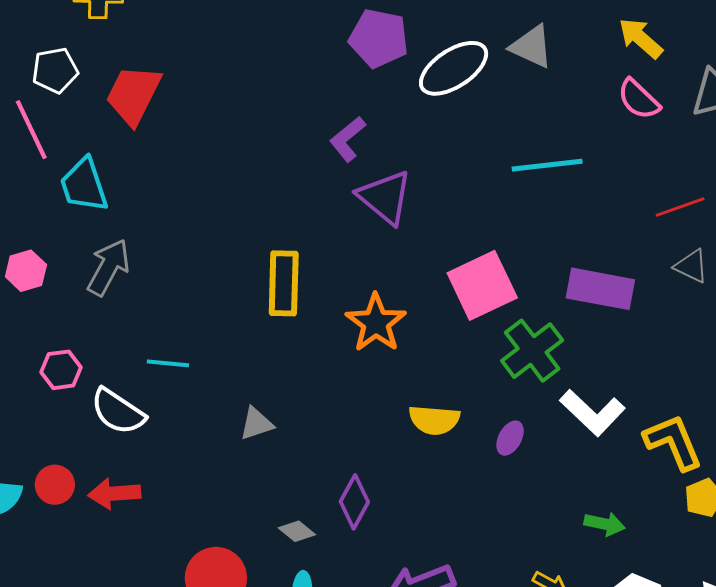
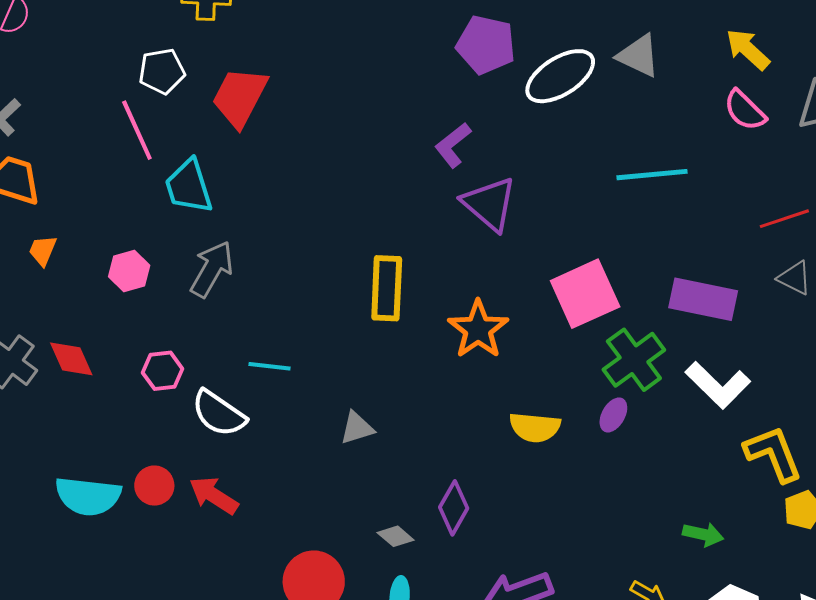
white L-shape: (592, 413) -> (718, 385), moved
purple ellipse: (510, 438) -> (613, 415), moved
red arrow: (114, 493) -> (214, 495), turned 36

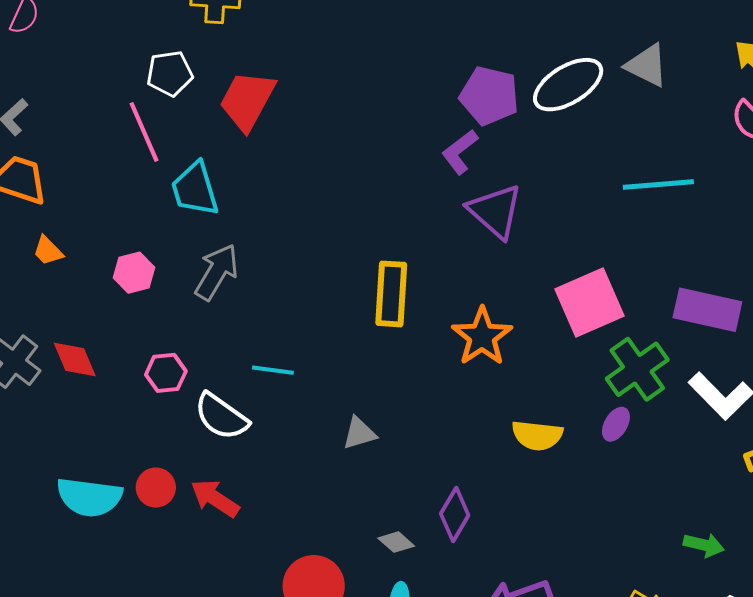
purple pentagon: (486, 45) -> (489, 96), moved
orange trapezoid: (43, 250) -> (48, 251), turned -68

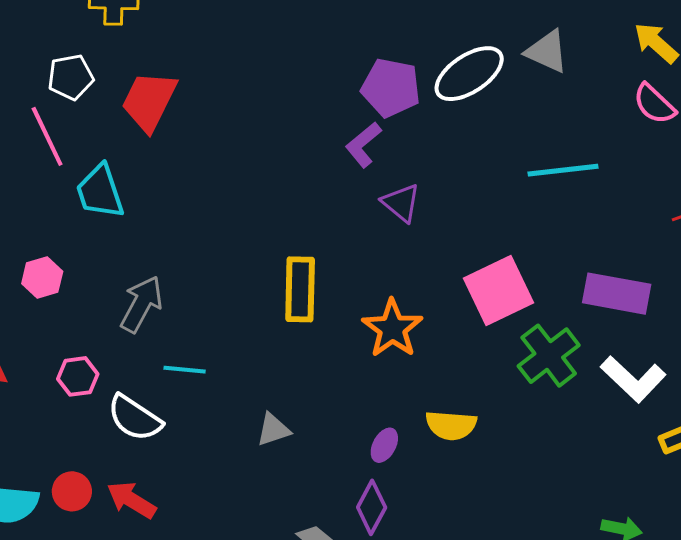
purple triangle: (495, 211) -> (401, 203), size x0.7
gray arrow: (217, 272) -> (141, 304), moved
purple ellipse: (616, 424) -> (384, 445), moved

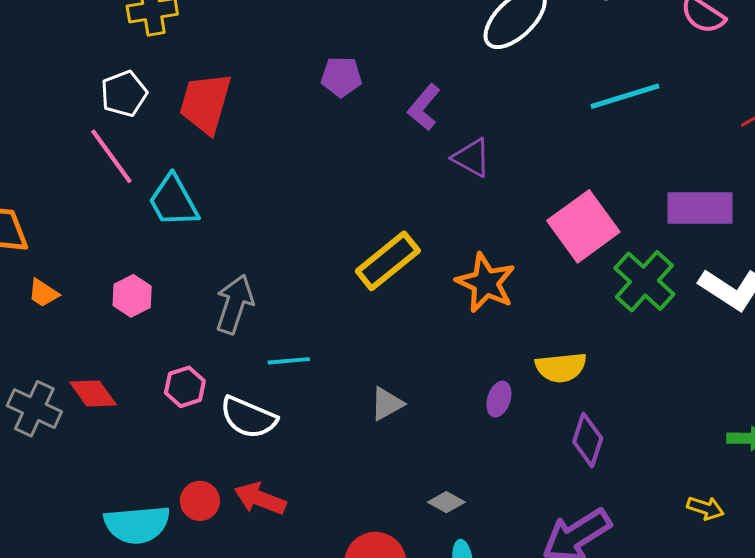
purple pentagon: (391, 88) -> (341, 77), moved, size x0.7
yellow rectangle: (300, 289) -> (388, 261), turned 60
purple diamond: (372, 507) -> (588, 440), moved

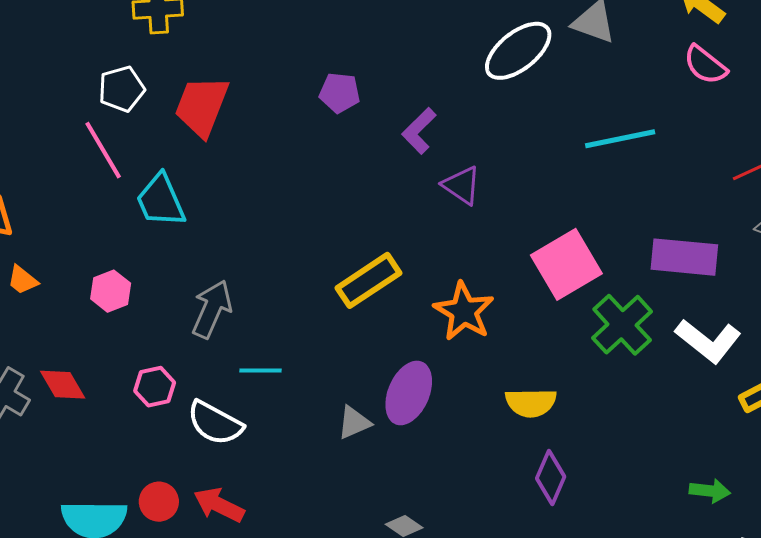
purple ellipse: (499, 399) -> (409, 393), moved, size x1.8

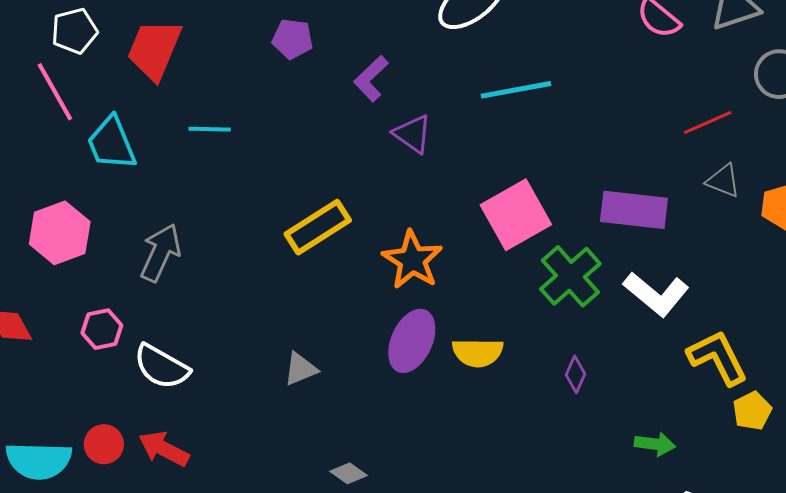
cyan line: (620, 139) -> (516, 90), moved
pink hexagon: (111, 291) -> (60, 233), size x1.5
cyan line: (260, 371) -> (210, 129), moved
purple ellipse: (409, 393) -> (412, 341), moved
purple diamond: (551, 477) -> (575, 374), moved, size x0.7

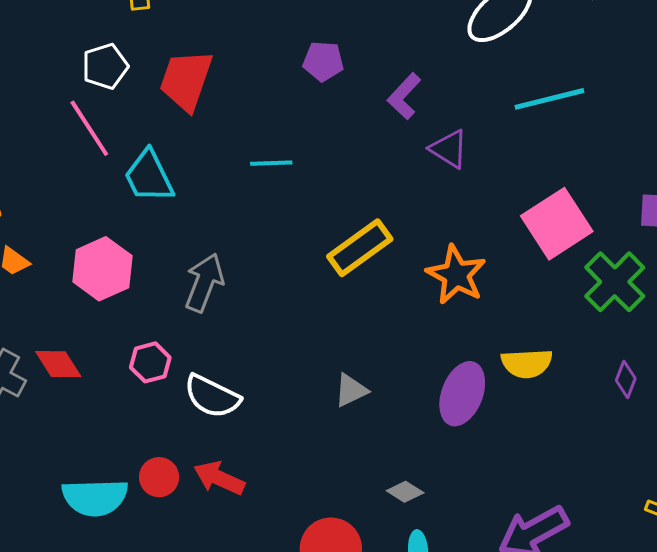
cyan line: (210, 129) -> (271, 163), moved
purple ellipse: (412, 341) -> (462, 394), moved

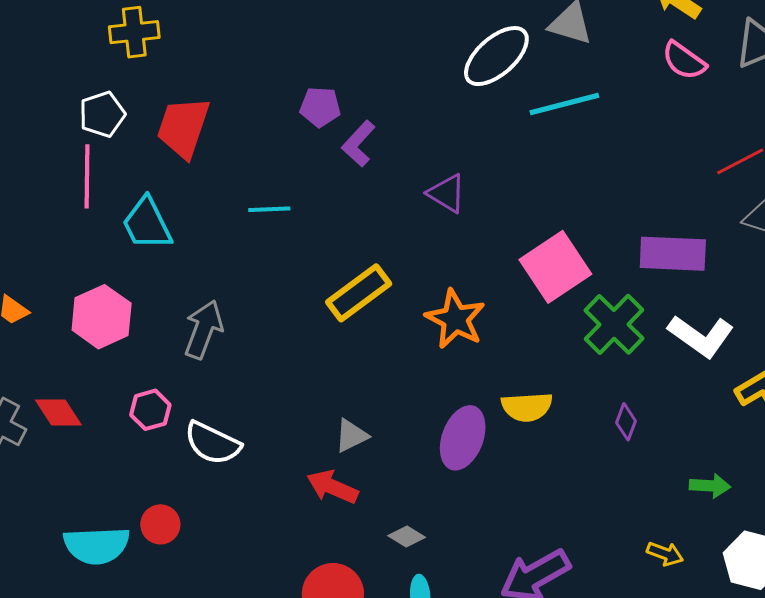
purple L-shape: (404, 96) -> (358, 144), moved
cyan line: (549, 99) -> (564, 104), moved
pink line: (89, 128) -> (87, 176), turned 34
red arrow: (219, 478) -> (332, 487), moved

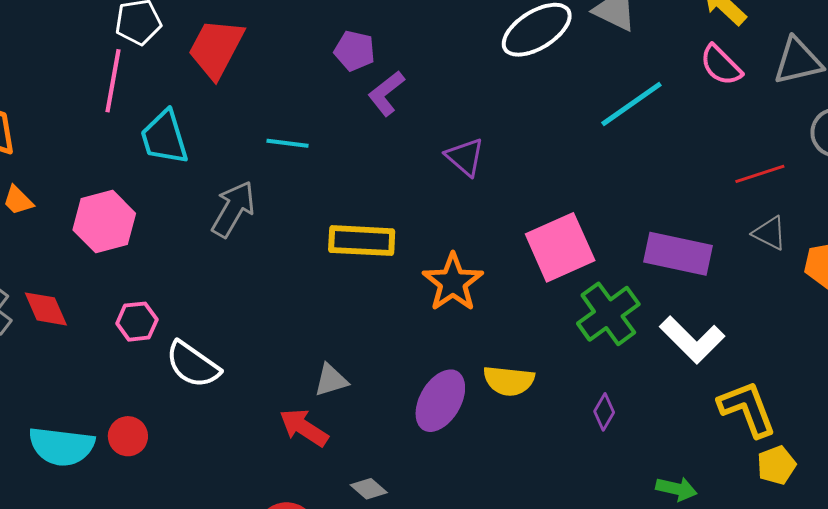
cyan line: (564, 104) -> (631, 104), moved, turned -30
yellow rectangle: (359, 293) -> (362, 241), turned 30
gray arrow: (204, 329) -> (233, 209), moved

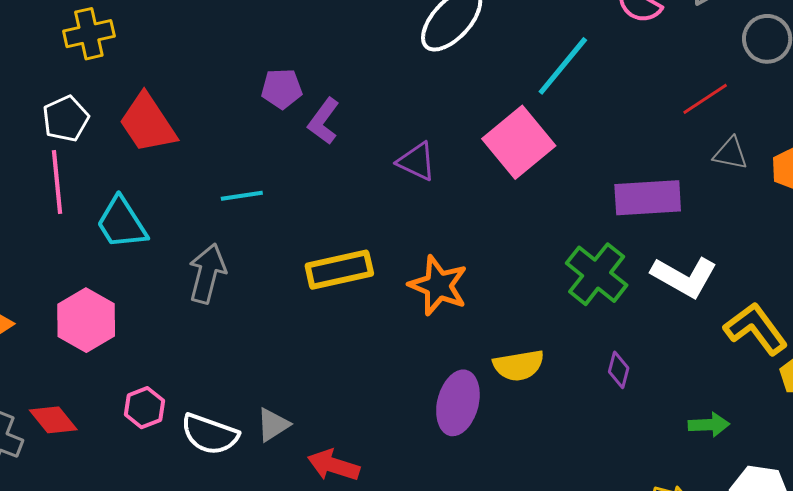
red trapezoid: (216, 48) -> (148, 123), turned -46
pink square: (560, 247) -> (519, 142), moved
gray triangle: (331, 380) -> (273, 425), moved

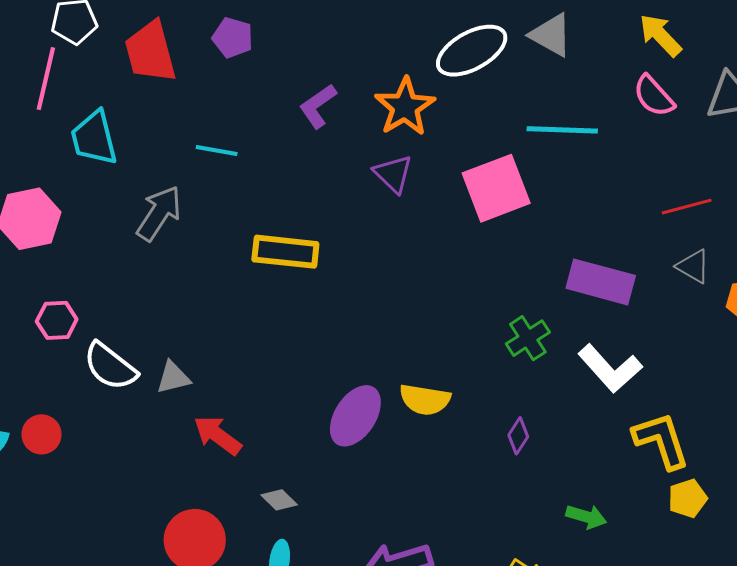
cyan line: (563, 66) -> (562, 130), turned 34
purple pentagon: (282, 89) -> (233, 38), moved
green cross: (597, 274) -> (528, 338), size x0.7
orange star: (438, 285) -> (405, 107), moved

